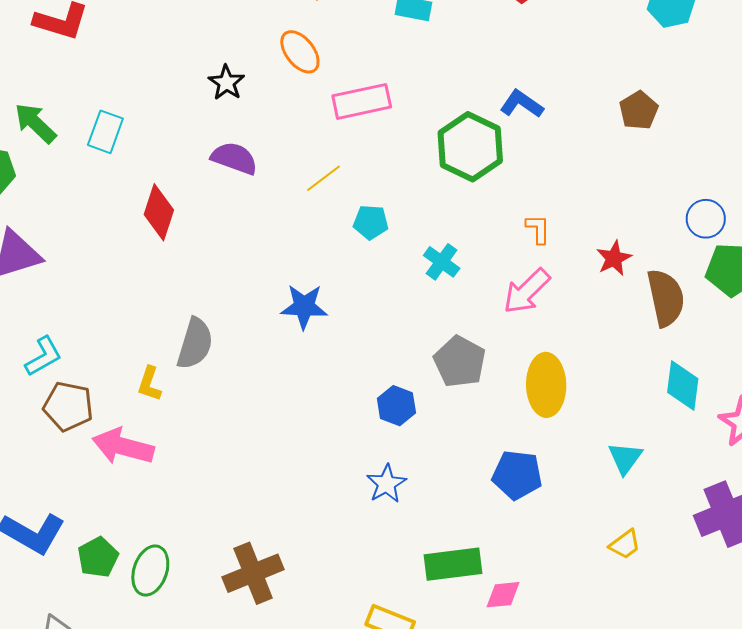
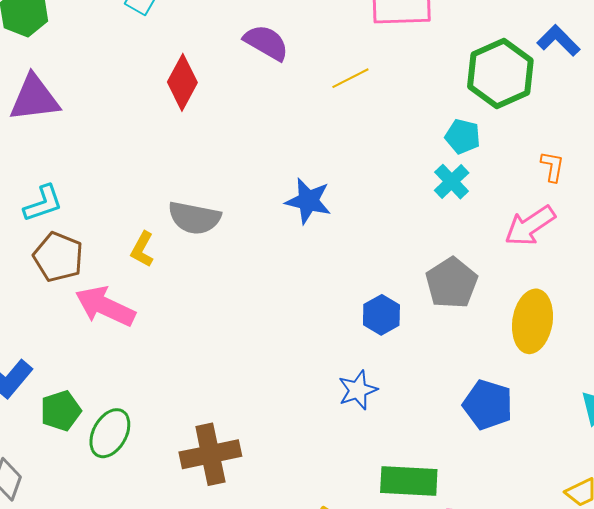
cyan pentagon: (371, 222) -> (463, 136), moved
gray semicircle: (195, 344) -> (194, 218), turned 74

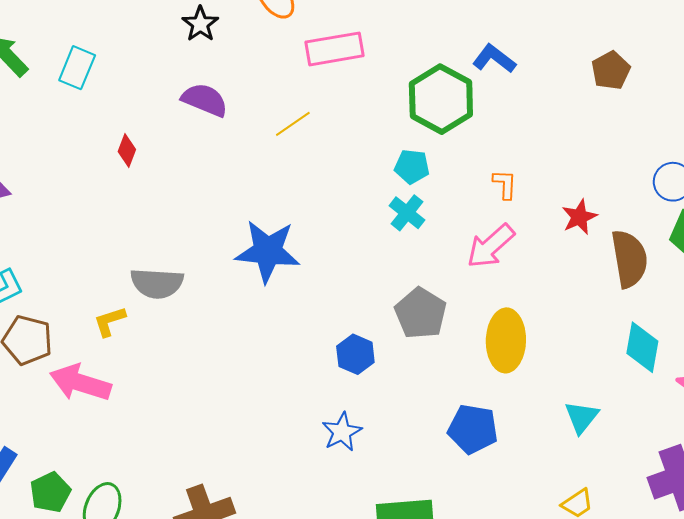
red diamond: (182, 82) -> (127, 150), size x0.6
blue star: (308, 201) -> (268, 251), size x1.4
yellow L-shape: (142, 249) -> (110, 321), turned 51

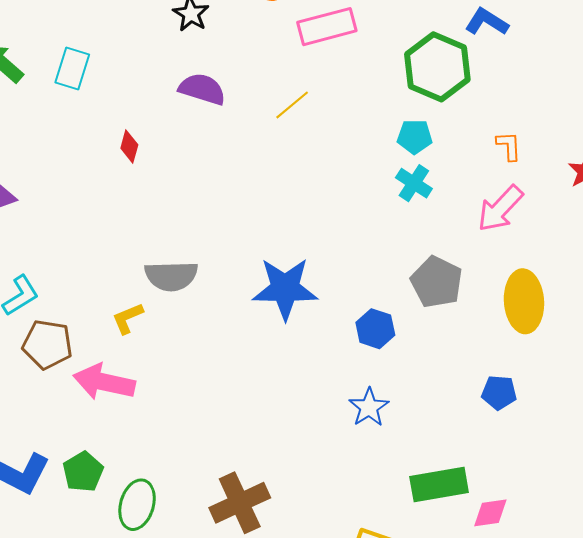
blue star: (268, 251) -> (285, 289), moved
blue pentagon: (473, 429) -> (499, 393), size x0.7
green pentagon: (50, 492) -> (83, 472), moved

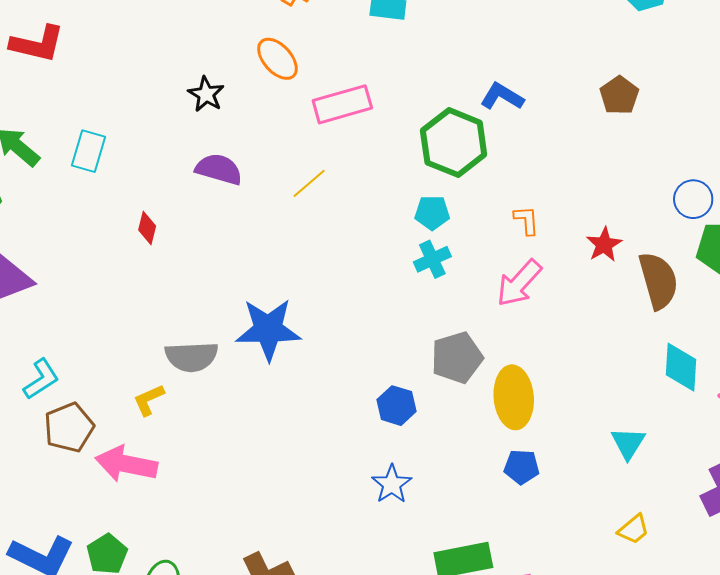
cyan cross: (414, 183) -> (432, 259), turned 33
gray pentagon: (437, 282) -> (457, 358), turned 30
blue star: (285, 289) -> (268, 329), moved
yellow ellipse: (524, 301) -> (514, 397), moved
brown pentagon: (47, 344) -> (69, 427), turned -30

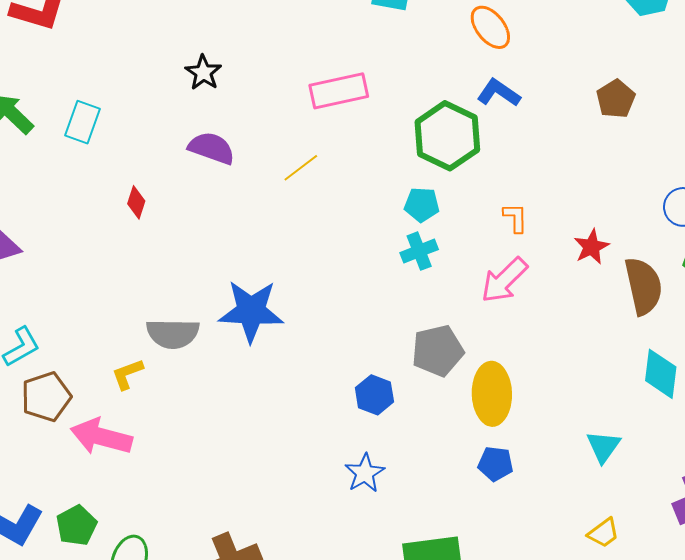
orange ellipse: (277, 59) -> (490, 27), moved

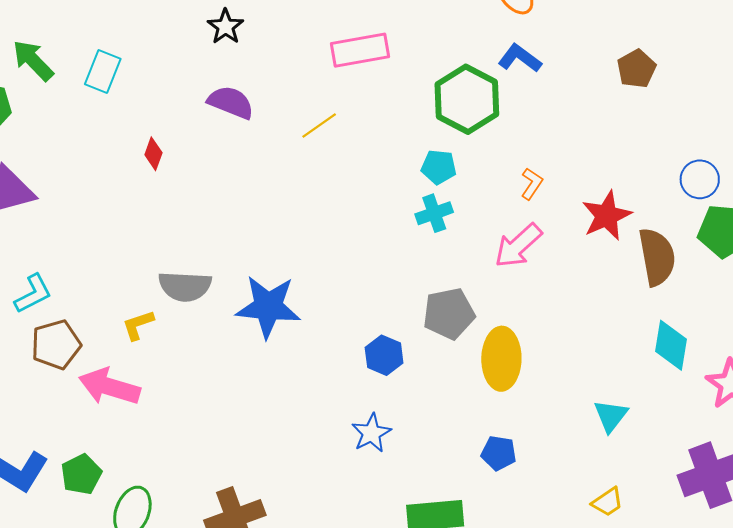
orange L-shape: (515, 218) -> (532, 184), turned 32
red star: (591, 247) -> (607, 216), size x1.4
blue star: (251, 311) -> (268, 307), moved
blue pentagon: (495, 464) -> (499, 453), moved

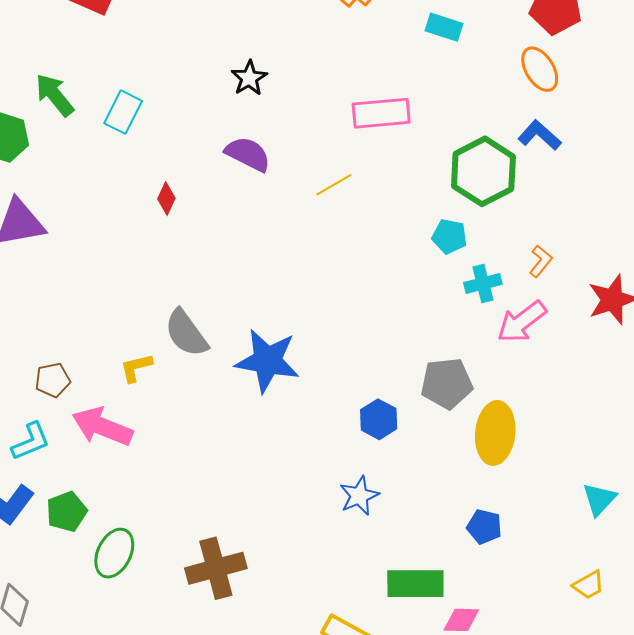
cyan cross: (434, 213) -> (483, 283), moved
gray semicircle: (185, 286) -> (186, 333), turned 46
cyan L-shape: (33, 294) -> (31, 441), moved
brown pentagon: (56, 345) -> (53, 380), size x0.7

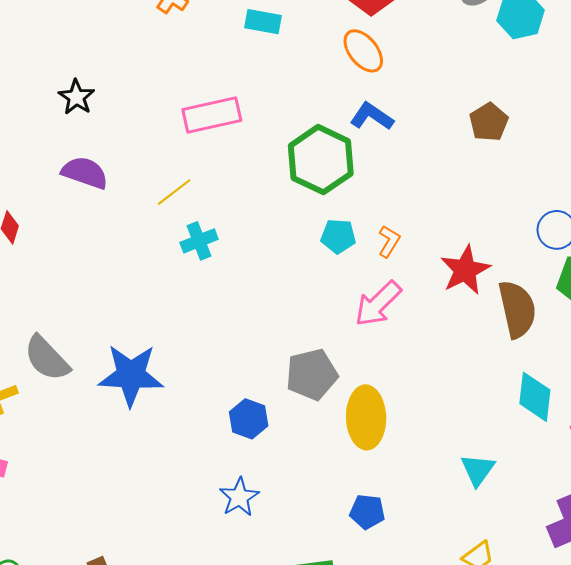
cyan pentagon: (449, 236) -> (338, 236), moved
cyan cross: (483, 283) -> (199, 241), moved

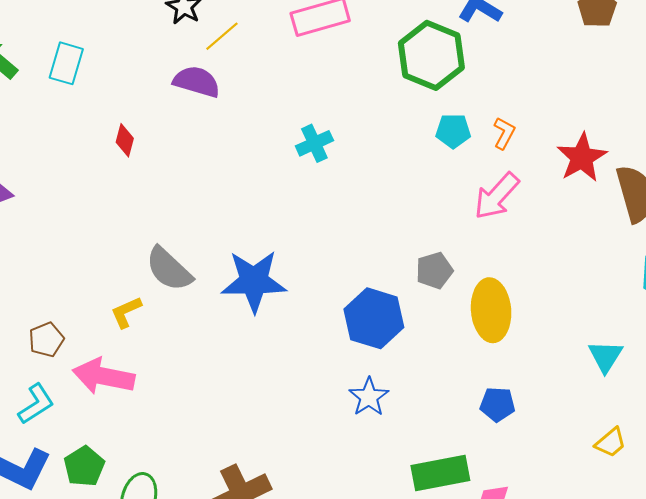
yellow line: (174, 192) -> (222, 36), moved
gray pentagon: (312, 375) -> (434, 270), size x0.7
blue hexagon: (249, 419) -> (374, 318), size x1.5

